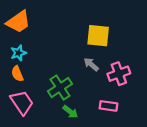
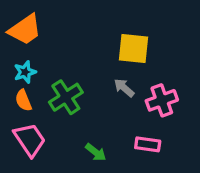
green cross: (60, 88) -> (66, 97), moved

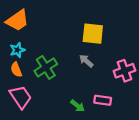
pink cross: (162, 100) -> (124, 71), moved
green arrow: (96, 152) -> (77, 106), moved

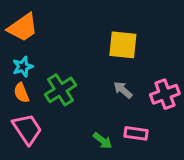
gray arrow: (86, 61) -> (123, 90), moved

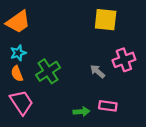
yellow square: (123, 45) -> (106, 20), moved
pink cross: (165, 94) -> (124, 60), moved
green arrow: (103, 141) -> (81, 112), turned -42

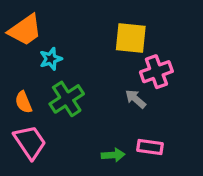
yellow square: (106, 20) -> (131, 38), moved
cyan star: (18, 53) -> (51, 59), moved
pink cross: (124, 60) -> (156, 72), moved

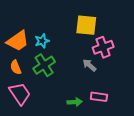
orange trapezoid: (25, 30) -> (18, 41), moved
cyan star: (51, 59) -> (42, 41), moved

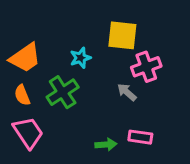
cyan star: (42, 41) -> (80, 58), moved

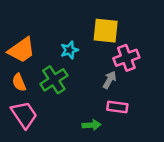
gray arrow: (127, 92) -> (110, 80), turned 78
pink rectangle: (140, 137) -> (117, 107), moved

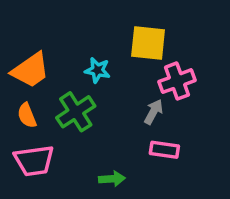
cyan star: (69, 50) -> (97, 70), turned 30
pink trapezoid: (24, 115) -> (34, 161), turned 116
green arrow: (91, 125) -> (112, 179), moved

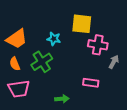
pink cross: (177, 81) -> (98, 45), turned 30
gray arrow: (154, 112) -> (114, 62), moved

